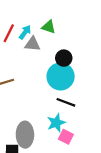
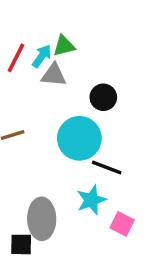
green triangle: (49, 27) -> (64, 46), moved, turned -32
cyan circle: (61, 76) -> (79, 138), moved
pink square: (66, 137) -> (122, 224), moved

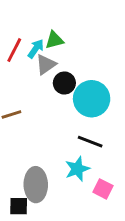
gray triangle: (54, 75) -> (46, 64), turned -40
black circle: (103, 97) -> (64, 83), moved
cyan circle: (79, 138) -> (92, 99), moved

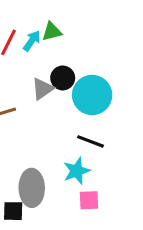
gray triangle: (46, 64) -> (43, 89), moved
pink square: (103, 189) -> (89, 200), moved, turned -30

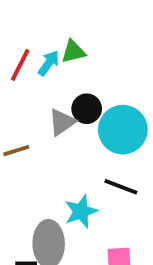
cyan star: (77, 171) -> (81, 211), moved

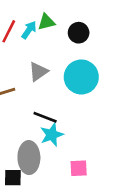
black circle: (87, 109) -> (79, 33), moved
black line: (121, 187) -> (45, 117), moved

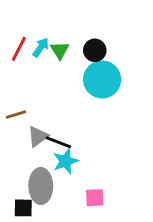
green triangle: (46, 22) -> (60, 50), moved, turned -48
gray triangle: (38, 72) -> (38, 136), moved
cyan circle: (81, 77) -> (102, 79), moved

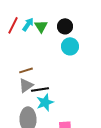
cyan circle: (102, 79) -> (70, 46), size x0.7
brown line: (16, 115) -> (26, 70), moved
black line: (58, 142) -> (40, 89), turned -30

